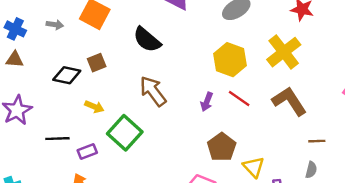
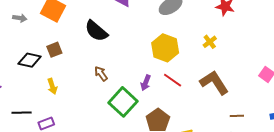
yellow cross: (284, 52) -> (210, 42), size x0.5
brown arrow: (153, 91) -> (101, 74), size x0.6
yellow arrow: (94, 107) -> (52, 86), turned 49
green square: (125, 133) -> (123, 102), moved

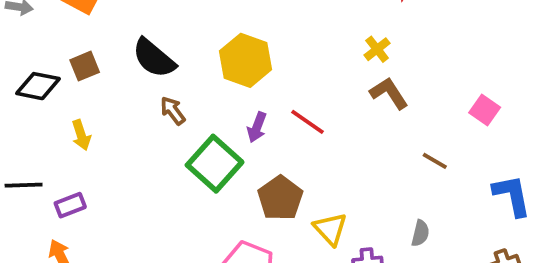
black semicircle: (96, 31) -> (154, 58), moved
yellow hexagon: (165, 48) -> (245, 60), moved
brown L-shape: (214, 83) -> (389, 93), moved, size x0.7
brown line: (237, 116) -> (435, 161), moved, turned 32

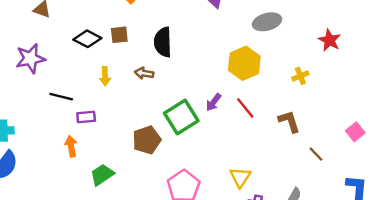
black semicircle: (154, 58) -> (163, 42), turned 32
yellow hexagon: (245, 60) -> (244, 63), moved
brown L-shape: (389, 93) -> (289, 121), moved
brown arrow: (173, 111) -> (144, 73), moved, turned -60
brown pentagon: (280, 198) -> (147, 140), moved

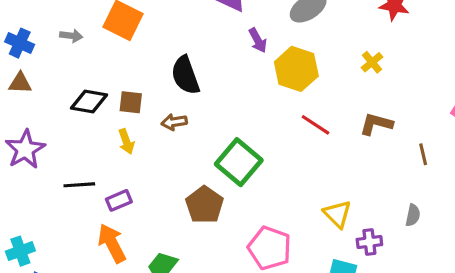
brown square: (119, 35) -> (131, 102), moved, turned 30
purple arrow: (214, 102) -> (258, 40), moved, turned -48
brown L-shape: (289, 121) -> (376, 124), turned -40
orange arrow: (71, 146) -> (112, 243), size x1.4
brown line: (316, 154) -> (423, 154), turned 49

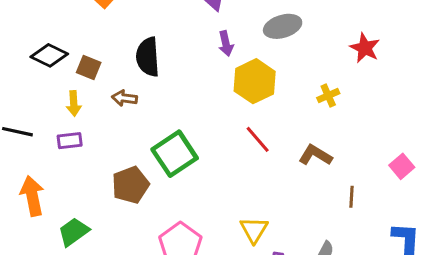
purple rectangle: (119, 200) -> (70, 141), moved

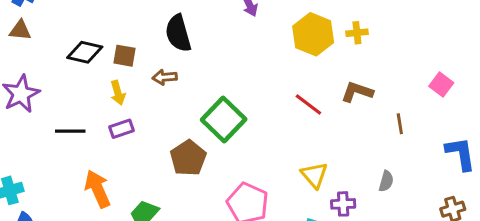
yellow hexagon: (255, 81) -> (313, 34), moved
yellow cross: (328, 96) -> (357, 33), turned 30
red line: (258, 139) -> (308, 105), moved

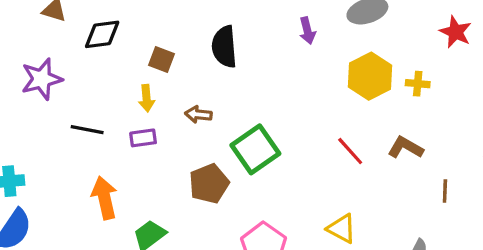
black diamond: (85, 52) -> (102, 34), moved, turned -32
brown arrow: (165, 77) -> (198, 114), moved
yellow triangle: (314, 175) -> (342, 229), turned -32

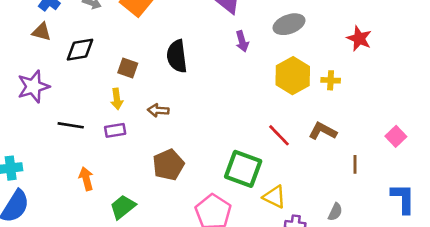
green square: (255, 149) -> (243, 169), moved, turned -33
orange arrow: (104, 198) -> (86, 179), size x0.7

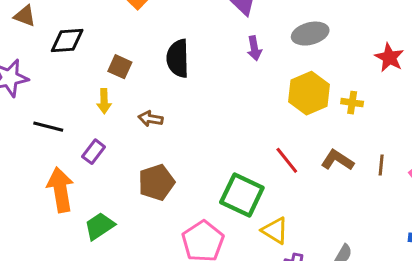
purple rectangle: (115, 130) -> (94, 152), moved, turned -48
brown line: (355, 164) -> (381, 165), moved
orange arrow: (86, 179) -> (60, 190), size x1.6

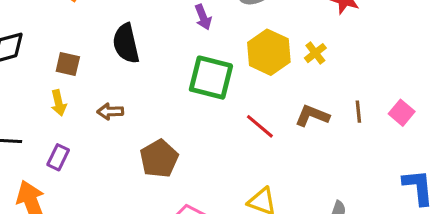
yellow cross: (352, 103) -> (315, 53), turned -35
brown pentagon: (156, 182) -> (159, 159), moved
green square: (242, 195) -> (211, 78), moved

